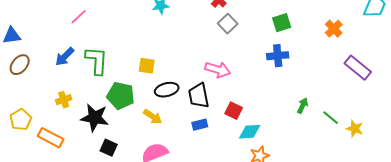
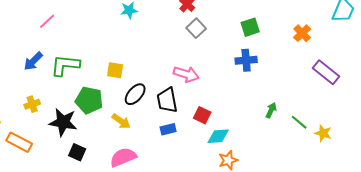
green L-shape: (97, 61) -> (65, 65), turned -88
black ellipse: (167, 90) -> (135, 94), turned -35

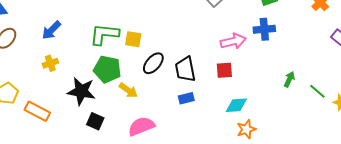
green L-shape: (65, 65) -> (104, 34), moved
pink arrow: (186, 74) -> (233, 41), moved, turned -30
yellow cross: (32, 104) -> (50, 63), moved
red square: (202, 115) -> (224, 70), moved, turned -30
yellow arrow: (121, 121) -> (128, 90), moved

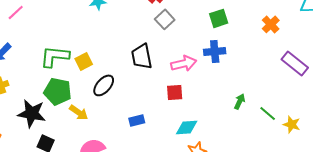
yellow square: (133, 39) -> (84, 61), turned -36
black trapezoid: (185, 69) -> (142, 56), moved

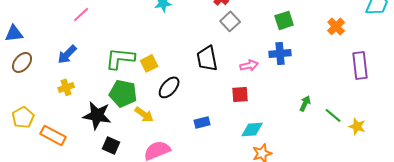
pink arrow: (184, 63) -> (249, 65), size x0.7
purple rectangle: (295, 63) -> (360, 65), turned 44

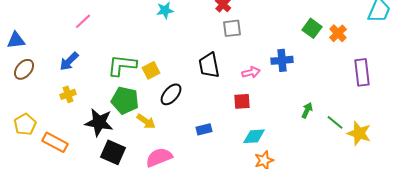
green square: (284, 20) -> (312, 28), moved, turned -36
gray square: (230, 21) -> (232, 28), turned 36
yellow star: (357, 126) -> (359, 133), size x1.4
black square: (111, 145) -> (113, 152), size x1.4

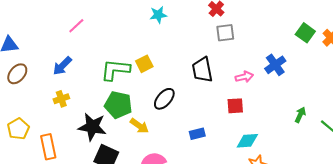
blue cross: (282, 60) -> (275, 65), turned -30
yellow square: (151, 70) -> (144, 64), moved
orange rectangle: (55, 142) -> (48, 147), turned 50

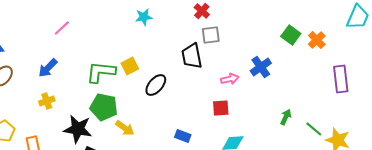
black trapezoid: (202, 70) -> (192, 56), moved
black ellipse: (164, 99) -> (156, 85), moved
blue rectangle: (197, 134) -> (183, 136), turned 35

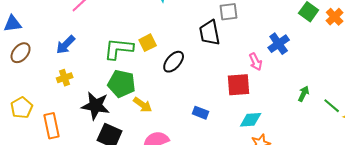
pink arrow: (230, 79) -> (256, 62), moved, turned 78
red square: (221, 108) -> (239, 85), size x1.4

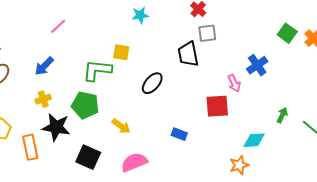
yellow square: (148, 43) -> (121, 52), moved, turned 36
green pentagon: (122, 84) -> (85, 105), moved
black star: (96, 106) -> (56, 127), moved
cyan diamond: (251, 120) -> (254, 140), moved

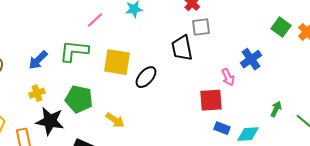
pink line: (58, 26) -> (95, 20), moved
yellow square: (121, 52) -> (117, 62), moved, size x1.6
green L-shape: (97, 70) -> (74, 51), moved
blue rectangle: (179, 134) -> (222, 128), moved

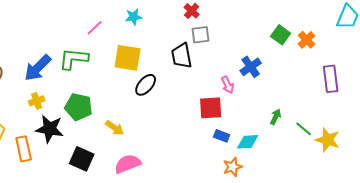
blue arrow: (38, 60) -> (38, 68), size x1.4
yellow square: (117, 62) -> (128, 58), moved

